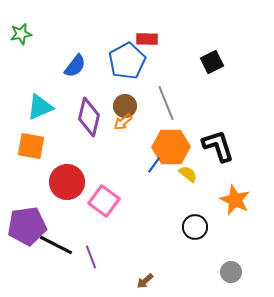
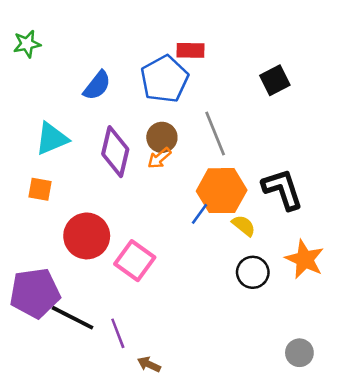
orange square: (31, 146) -> (40, 189), size x0.7
black circle: (195, 227) -> (253, 272), moved
brown arrow: (145, 281) -> (149, 364), moved, turned 66

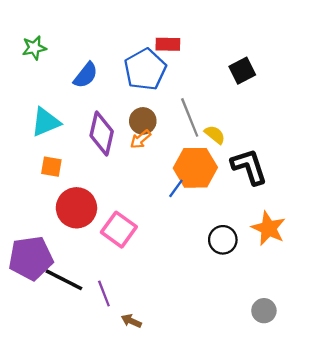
green star: (27, 44) -> (34, 48), moved
orange square: (40, 189) -> (51, 167), moved
yellow semicircle: (244, 226) -> (215, 135), moved

